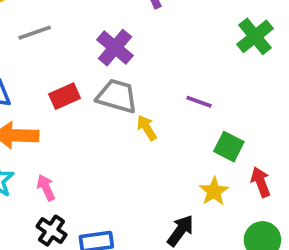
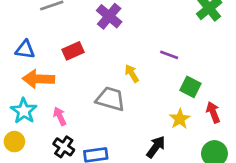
gray trapezoid: (117, 96) -> (110, 99), moved

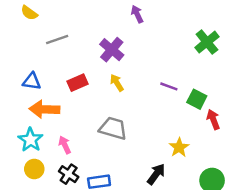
yellow arrow: (132, 74) -> (117, 83), moved
green square: (190, 87) -> (197, 99), moved
red arrow: (213, 112) -> (213, 119), moved
yellow circle: (14, 142) -> (34, 169), moved

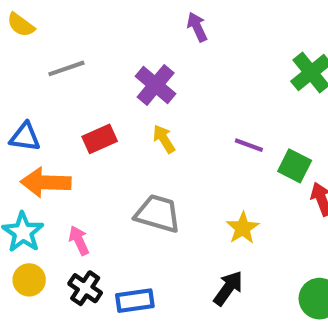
yellow star: (179, 147) -> (243, 228), moved

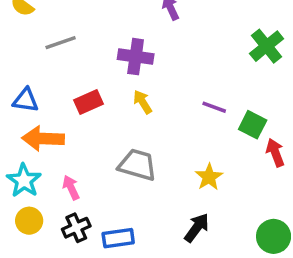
purple cross: (156, 85) -> (136, 57), turned -32
black cross: (85, 288) -> (76, 228), turned 32

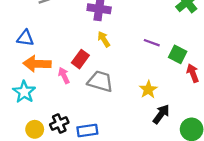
red rectangle: (88, 102) -> (80, 59), moved, turned -30
pink arrow: (71, 187) -> (64, 75), moved
yellow circle: (29, 221) -> (35, 129), moved
black arrow: (197, 228) -> (161, 114), moved

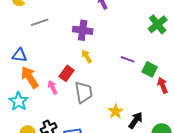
orange arrow: (37, 64) -> (30, 77), turned 55
gray trapezoid: (100, 81) -> (84, 92), turned 65
yellow star: (148, 90) -> (116, 111), moved

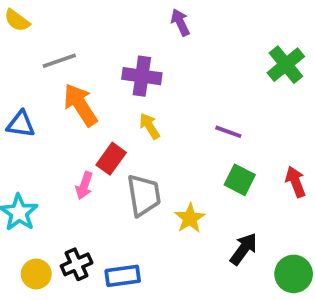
green square: (150, 69) -> (240, 180), moved
orange arrow: (30, 77) -> (80, 105), moved
pink arrow: (53, 87) -> (84, 186), turned -136
yellow star: (116, 111) -> (190, 218), moved

